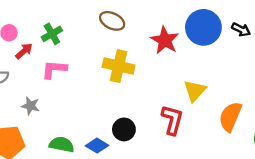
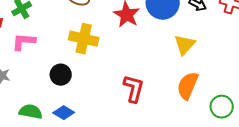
yellow triangle: (195, 91) -> (185, 45), moved
black circle: (124, 129) -> (61, 75), moved

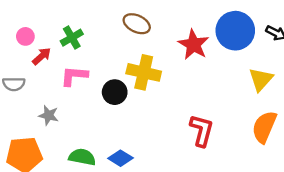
black circle: (61, 75) -> (115, 92), moved

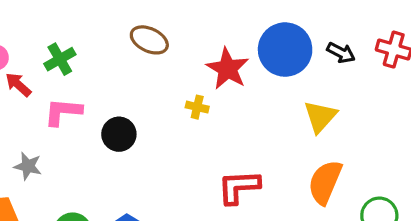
red arrow: (42, 56) -> (18, 85), turned -96
yellow cross: (144, 72) -> (197, 107), moved, size x0.5
red L-shape: (202, 130) -> (239, 187), turned -108

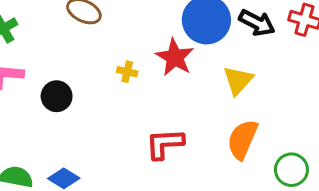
black arrow: (341, 53) -> (257, 23), size x1.4
red star: (228, 69) -> (175, 57), moved

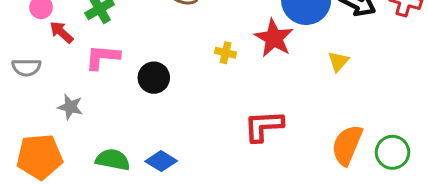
yellow triangle: (238, 80) -> (338, 62), size x0.7
orange semicircle: (242, 139) -> (347, 145), moved

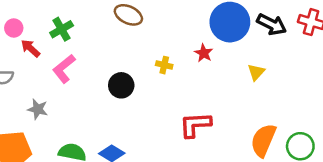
red star: (274, 38) -> (204, 53), size x0.6
pink L-shape: (103, 57) -> (64, 69), turned -44
black circle: (154, 78) -> (121, 85), moved

